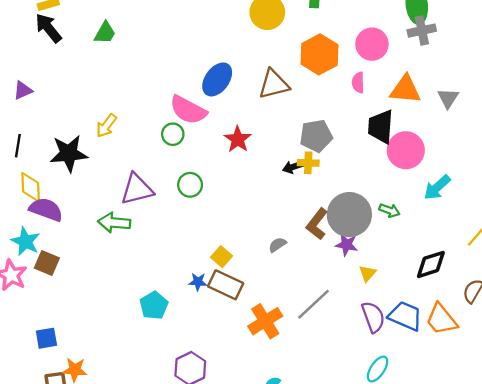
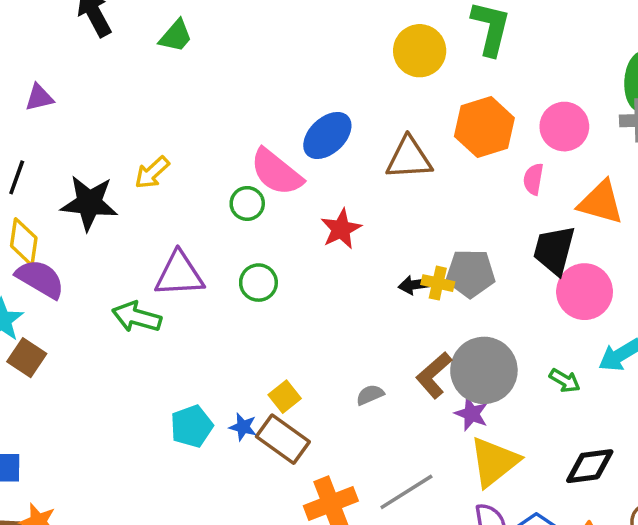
gray pentagon: (316, 136) -> (471, 273), moved
green arrow: (389, 210) -> (565, 381), moved
yellow triangle: (367, 273) -> (494, 462), size x2.0
cyan pentagon: (154, 305) -> (192, 426), moved

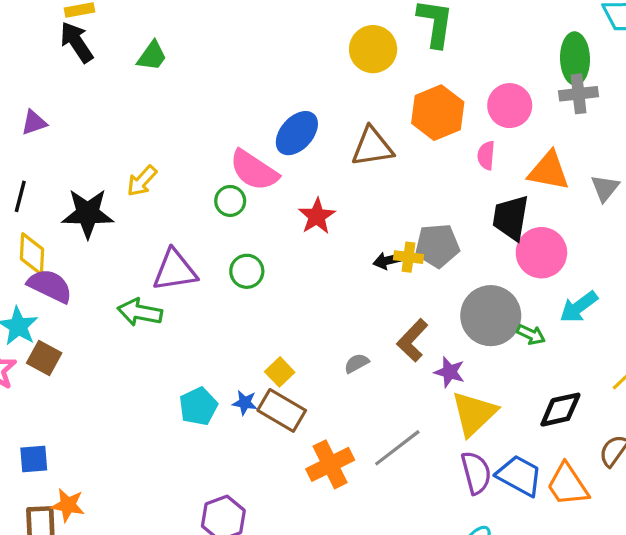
gray circle: (484, 370) -> (491, 316), moved

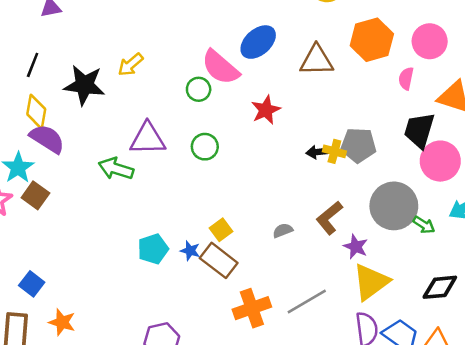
blue square: (34, 459) -> (32, 284), moved, turned 35
orange star: (68, 505) -> (62, 322), moved

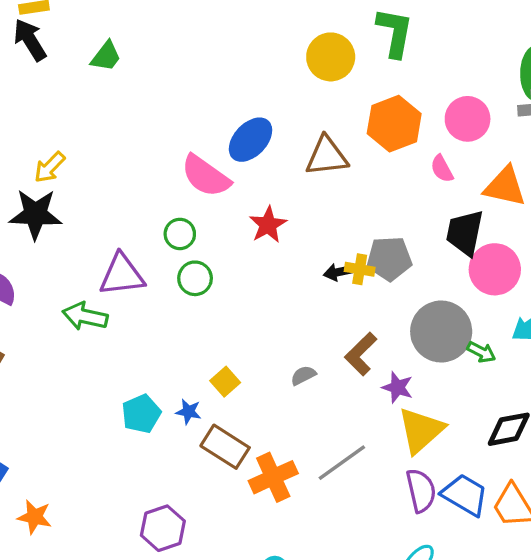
yellow arrow: (131, 65) -> (50, 167), moved
pink semicircle: (406, 78) -> (442, 169), turned -35
green circle: (199, 89) -> (180, 234), moved
brown rectangle: (219, 260) -> (225, 447), moved

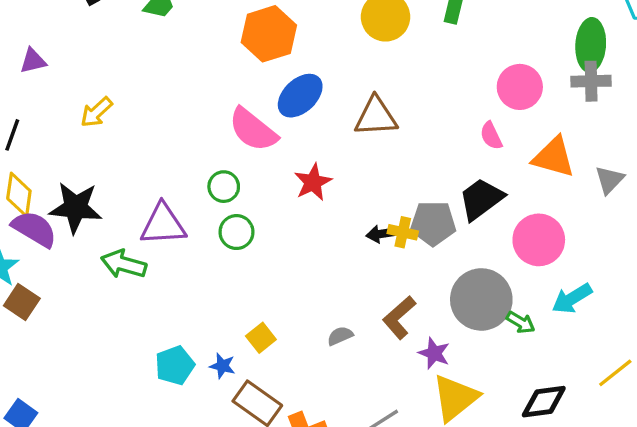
orange hexagon: (394, 124) -> (269, 34), moved
black star: (35, 214) -> (76, 208), moved
black trapezoid: (465, 233) -> (481, 199), moved, turned 39

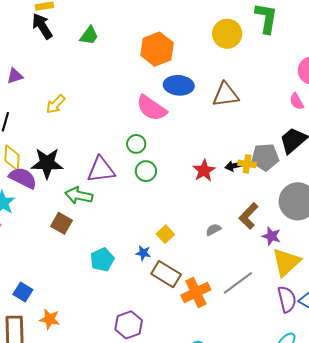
blue ellipse: (300, 96) -> (179, 85), turned 52
red star: (313, 182) -> (204, 171), moved
brown square: (22, 302) -> (61, 223), moved
cyan pentagon: (175, 365) -> (102, 260), moved

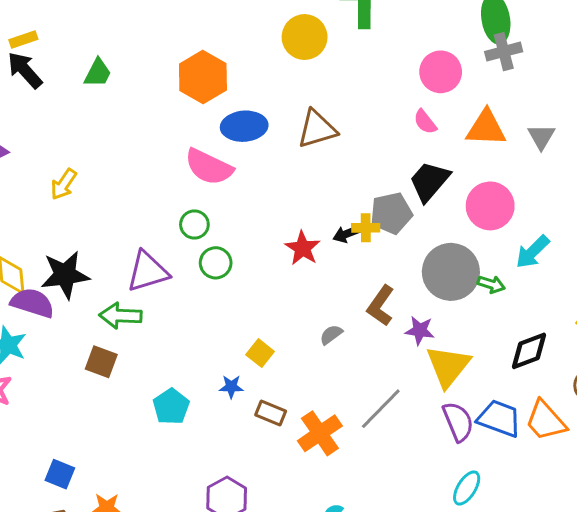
brown rectangle: (166, 274) -> (271, 413), size x0.7

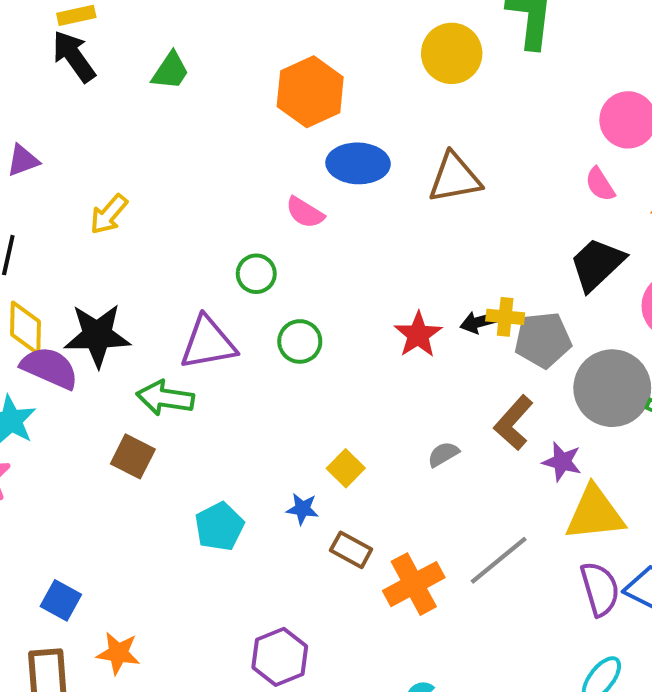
pink semicircle: (209, 167) -> (305, 213), size x0.6
gray pentagon: (391, 213) -> (543, 340), moved
green circle: (194, 224) -> (256, 274), moved
yellow triangle: (448, 366) -> (595, 513), turned 39

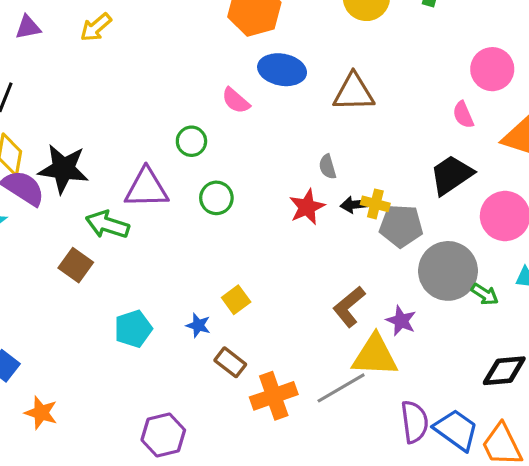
yellow arrow: (109, 214) -> (96, 27), moved
brown L-shape: (514, 423) -> (349, 307), moved
gray semicircle: (443, 454) -> (328, 167), moved, turned -85
yellow triangle: (595, 513) -> (375, 356), moved

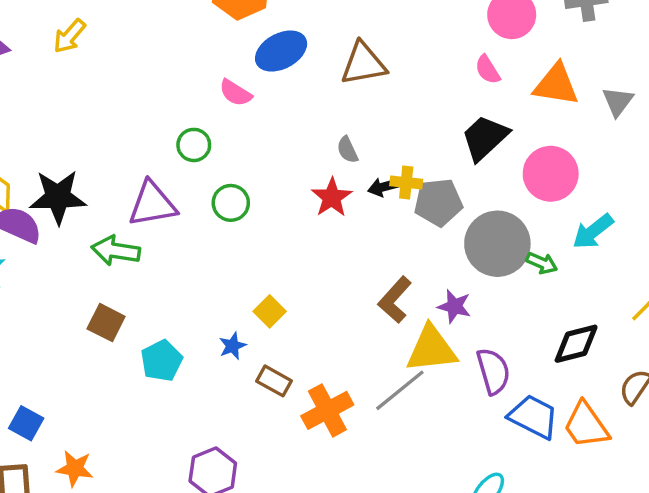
blue ellipse: (282, 70) -> (281, 51), turned -30
brown square: (76, 265) -> (106, 323), moved
blue star: (198, 325) -> (233, 346), turned -30
purple semicircle: (414, 422) -> (493, 371), moved

